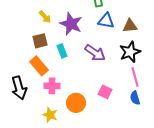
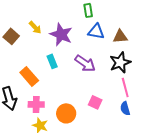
brown square: (40, 41) -> (11, 36), moved, turned -35
pink cross: (52, 86) -> (36, 104), moved

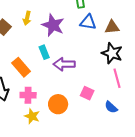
yellow arrow: (35, 27) -> (27, 18), turned 56
black star: (120, 62) -> (112, 53), turned -30
purple arrow: (85, 63) -> (64, 64), moved, turned 145
blue semicircle: (125, 108) -> (111, 107), moved, turned -32

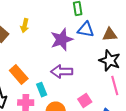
purple star: (53, 25) -> (62, 40), moved, turned 30
cyan rectangle: (44, 52) -> (42, 90), moved
pink square: (87, 93) -> (85, 101), turned 32

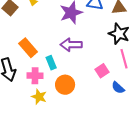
pink square: (85, 101) -> (102, 71), moved

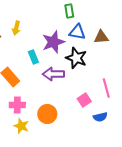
black star: (119, 34) -> (76, 58), moved
cyan rectangle: (51, 63) -> (33, 57), moved
blue semicircle: (118, 88) -> (100, 117), turned -56

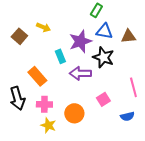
green rectangle: (69, 11) -> (96, 10), turned 40
yellow arrow: (16, 28) -> (43, 27), turned -80
pink square: (84, 100) -> (103, 99), moved

